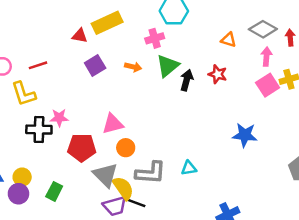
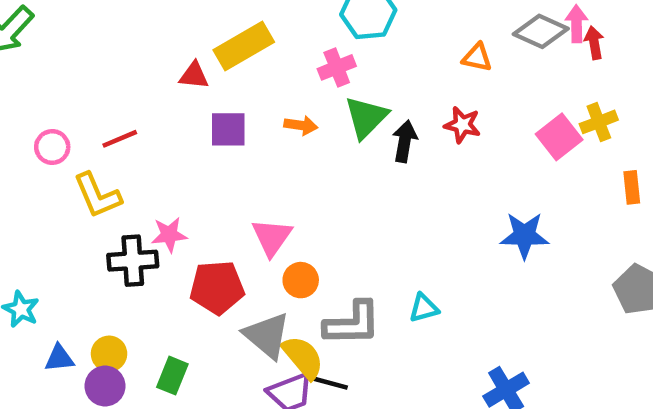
pink arrow: (266, 57) -> (577, 24), moved
purple square: (95, 65) -> (228, 129), turned 36
pink triangle: (113, 124) -> (272, 237), turned -35

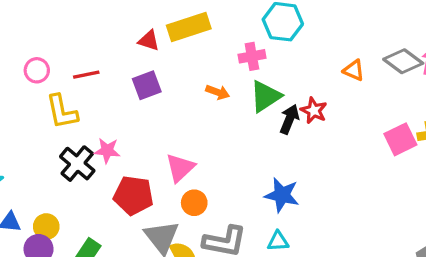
red star: (462, 125) -> (314, 110), moved
purple square: (228, 129) -> (147, 85), moved, turned -32
blue star: (524, 235) -> (282, 195), moved
black cross: (133, 261) -> (77, 164), turned 32

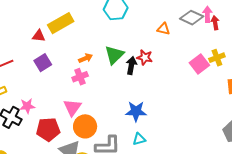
pink cross: (252, 56) -> (80, 77), moved
orange arrow: (218, 92) -> (86, 58), turned -32
orange circle: (194, 203) -> (85, 126), size x1.5

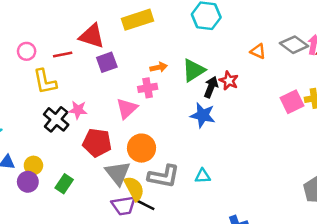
red triangle: (39, 36) -> (92, 36), moved, size x1.6
pink triangle: (72, 107) -> (127, 108), moved
blue star: (136, 111) -> (203, 115), moved

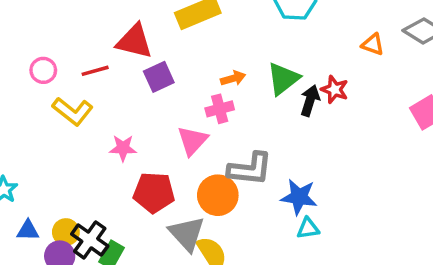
yellow L-shape: (45, 82) -> (73, 111), turned -36
blue star: (203, 115) -> (299, 197), moved
black cross: (56, 119) -> (90, 240), moved
gray L-shape: (164, 176) -> (250, 169), moved

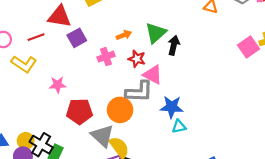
red star: (335, 89) -> (137, 59), moved
pink cross: (220, 109) -> (106, 57), moved
pink triangle: (192, 141) -> (153, 75), moved, turned -40

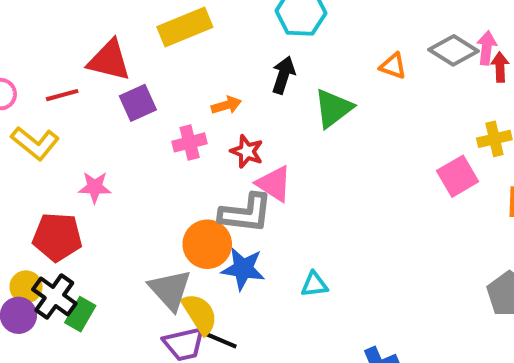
green triangle: (156, 33) -> (333, 108), moved
black arrow: (174, 45) -> (283, 75), moved
pink square: (248, 47) -> (458, 176), moved
blue star: (172, 107) -> (243, 269), moved
red pentagon: (79, 111) -> (57, 237), moved

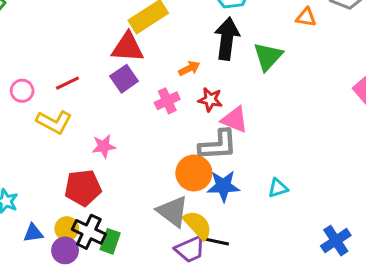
red triangle: (109, 60) -> (128, 47), moved
black arrow: (283, 75) -> (227, 39), size x1.5

